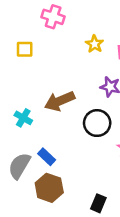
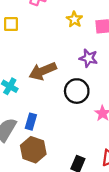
blue rectangle: (47, 157) -> (31, 122), turned 63

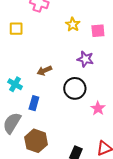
brown arrow: (43, 71) -> (44, 71), size x0.6
blue rectangle: (31, 122) -> (34, 103), moved

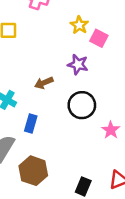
pink square: (98, 31) -> (99, 38), moved, turned 32
purple star: (85, 59) -> (78, 64), moved

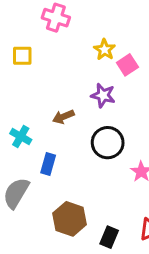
pink square: (99, 38) -> (127, 65), turned 30
brown hexagon: (33, 171) -> (70, 219), moved

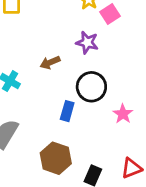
blue rectangle: (48, 164) -> (67, 111), moved

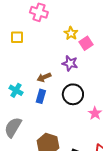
blue rectangle: (67, 111) -> (41, 96), moved

